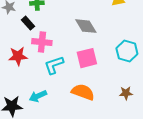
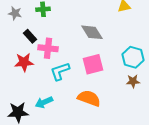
black rectangle: (28, 23) -> (30, 36), moved
brown star: (126, 93) -> (133, 81), moved

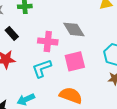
pink cross: (48, 48) -> (48, 41), moved

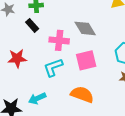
black rectangle: (12, 33) -> (32, 25), moved

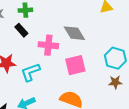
cyan L-shape: (53, 67) -> (30, 72), moved

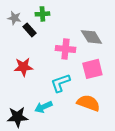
black rectangle: (21, 30) -> (29, 30), moved
cyan L-shape: (30, 72) -> (60, 83), moved

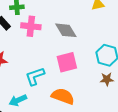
pink cross: (65, 49) -> (31, 26), moved

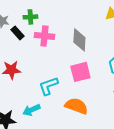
gray diamond: (66, 30) -> (79, 40), turned 35

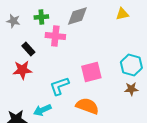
black rectangle: (17, 33) -> (28, 49), moved
gray diamond: (79, 40) -> (77, 16), moved, turned 70

